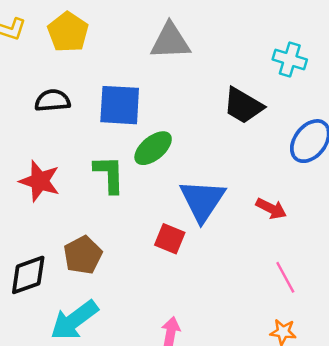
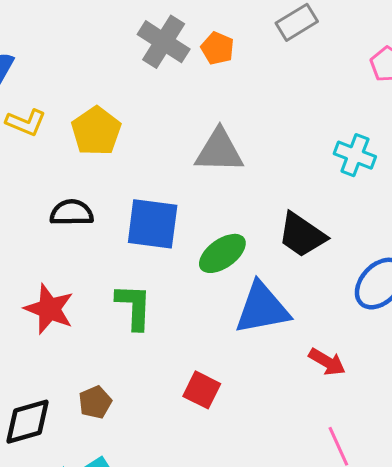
cyan cross: (290, 59) -> (355, 155), moved
green ellipse: (153, 148) -> (222, 253), moved
blue triangle: (202, 200) -> (262, 308), moved, turned 42
brown pentagon: (83, 255) -> (95, 402), size x0.7

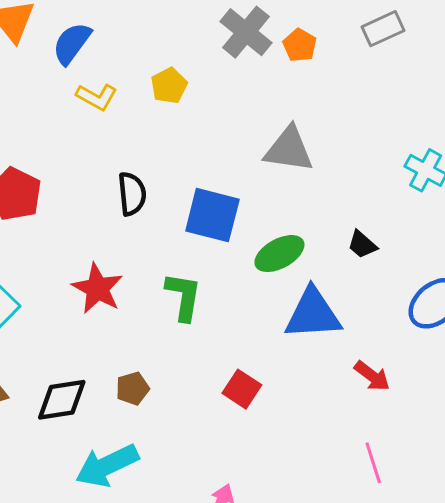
yellow pentagon: (96, 131) -> (169, 86), moved, size x0.7
black semicircle: (72, 213) -> (132, 194), turned 78
black trapezoid: (302, 235) -> (362, 245), size x0.6

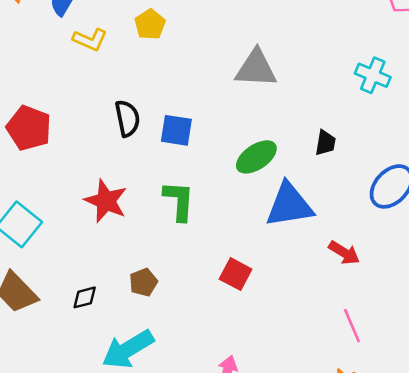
blue square: (212, 215) -> (176, 130), moved, size x0.7
black trapezoid: (362, 245) -> (325, 143), turned -116
black diamond: (62, 400) -> (85, 297), size x0.6

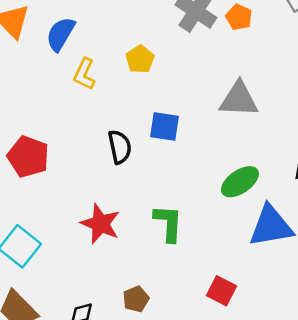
yellow L-shape: (90, 40) -> (84, 74), turned 92
blue square: (176, 130) -> (164, 127), moved

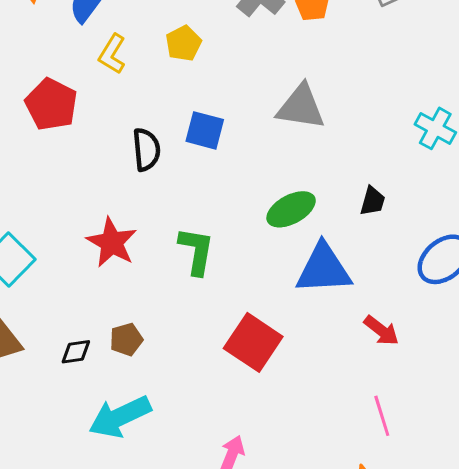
red pentagon: (28, 157) -> (51, 104), moved
red square: (222, 291) -> (253, 342), size x1.5
brown pentagon: (136, 299) -> (126, 339), moved

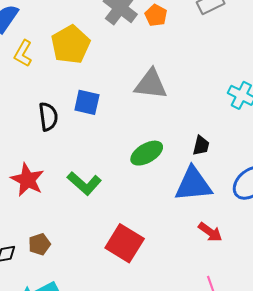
yellow pentagon: (183, 43) -> (71, 45), size x1.6
green L-shape: (196, 251) -> (84, 183), turned 124
blue triangle: (324, 269) -> (193, 184), moved

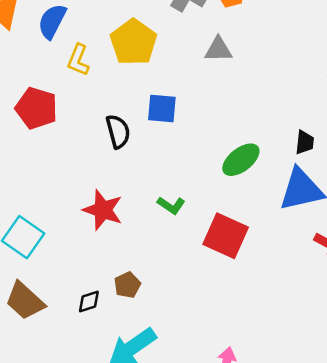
gray triangle: (151, 84) -> (218, 49), moved, size x0.7
green L-shape: (84, 183) -> (171, 205), size x0.7
red square: (125, 243) -> (226, 236), moved

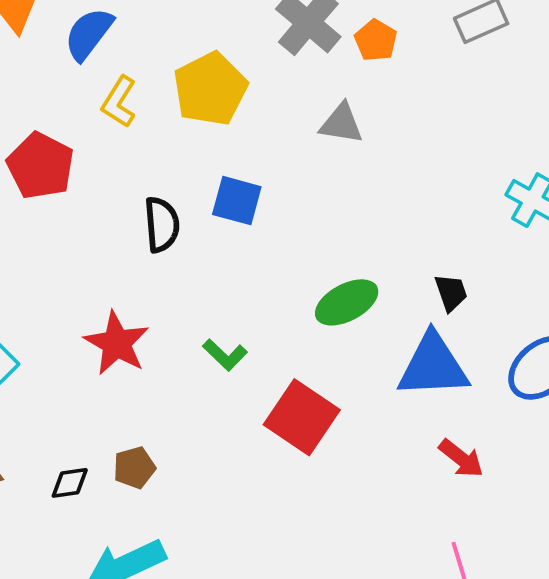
black trapezoid: (305, 142) -> (451, 293), turned -35

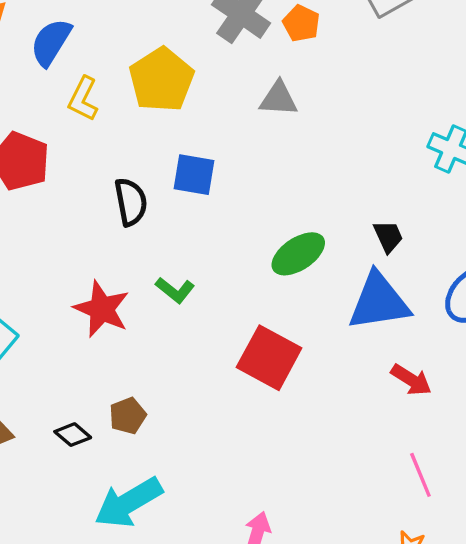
green L-shape: (225, 355) -> (175, 290), moved
black diamond: (70, 483) -> (73, 435), turned 54

